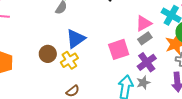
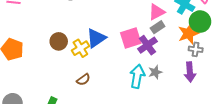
blue triangle: (76, 39) -> (96, 38), moved
purple cross: (147, 62) -> (147, 45), moved

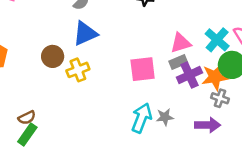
blue triangle: (96, 38) -> (85, 33), moved
purple cross: (147, 45) -> (189, 75), moved
purple arrow: (190, 72) -> (208, 125), turned -96
brown semicircle: (83, 80) -> (27, 118), moved

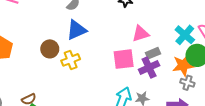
pink triangle: (181, 43) -> (141, 34), moved
purple cross: (189, 75) -> (149, 67), moved

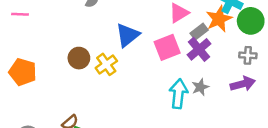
blue triangle: (76, 30) -> (128, 35), moved
orange star: (183, 65) -> (219, 19), moved

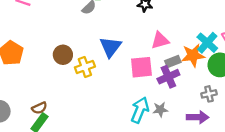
blue triangle: (128, 35) -> (110, 47), turned -30
gray cross: (248, 55) -> (209, 94), turned -32

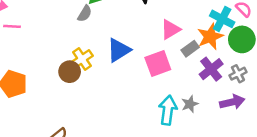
blue triangle: (110, 47) -> (119, 50), turned 35
yellow cross: (85, 67) -> (82, 59), moved
purple cross: (168, 77) -> (211, 69), moved

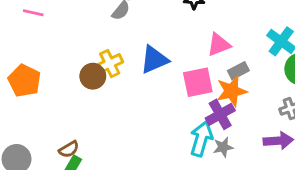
orange star: (210, 37) -> (232, 91), moved
purple cross: (211, 69) -> (220, 114), moved
gray star: (190, 104) -> (223, 147), moved

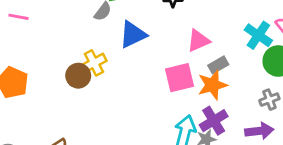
blue triangle: (154, 60) -> (133, 35), moved
purple cross: (220, 114) -> (214, 121), moved

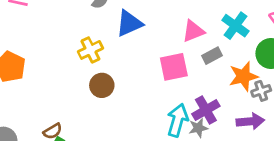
cyan cross: (258, 35) -> (235, 26), moved
brown circle: (78, 76) -> (102, 85), moved
orange star: (212, 85) -> (243, 76), moved

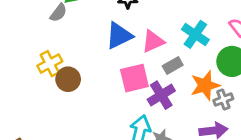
blue triangle: (129, 23) -> (119, 36), moved
brown circle: (102, 85) -> (68, 79), moved
purple cross: (206, 110) -> (161, 95), moved

